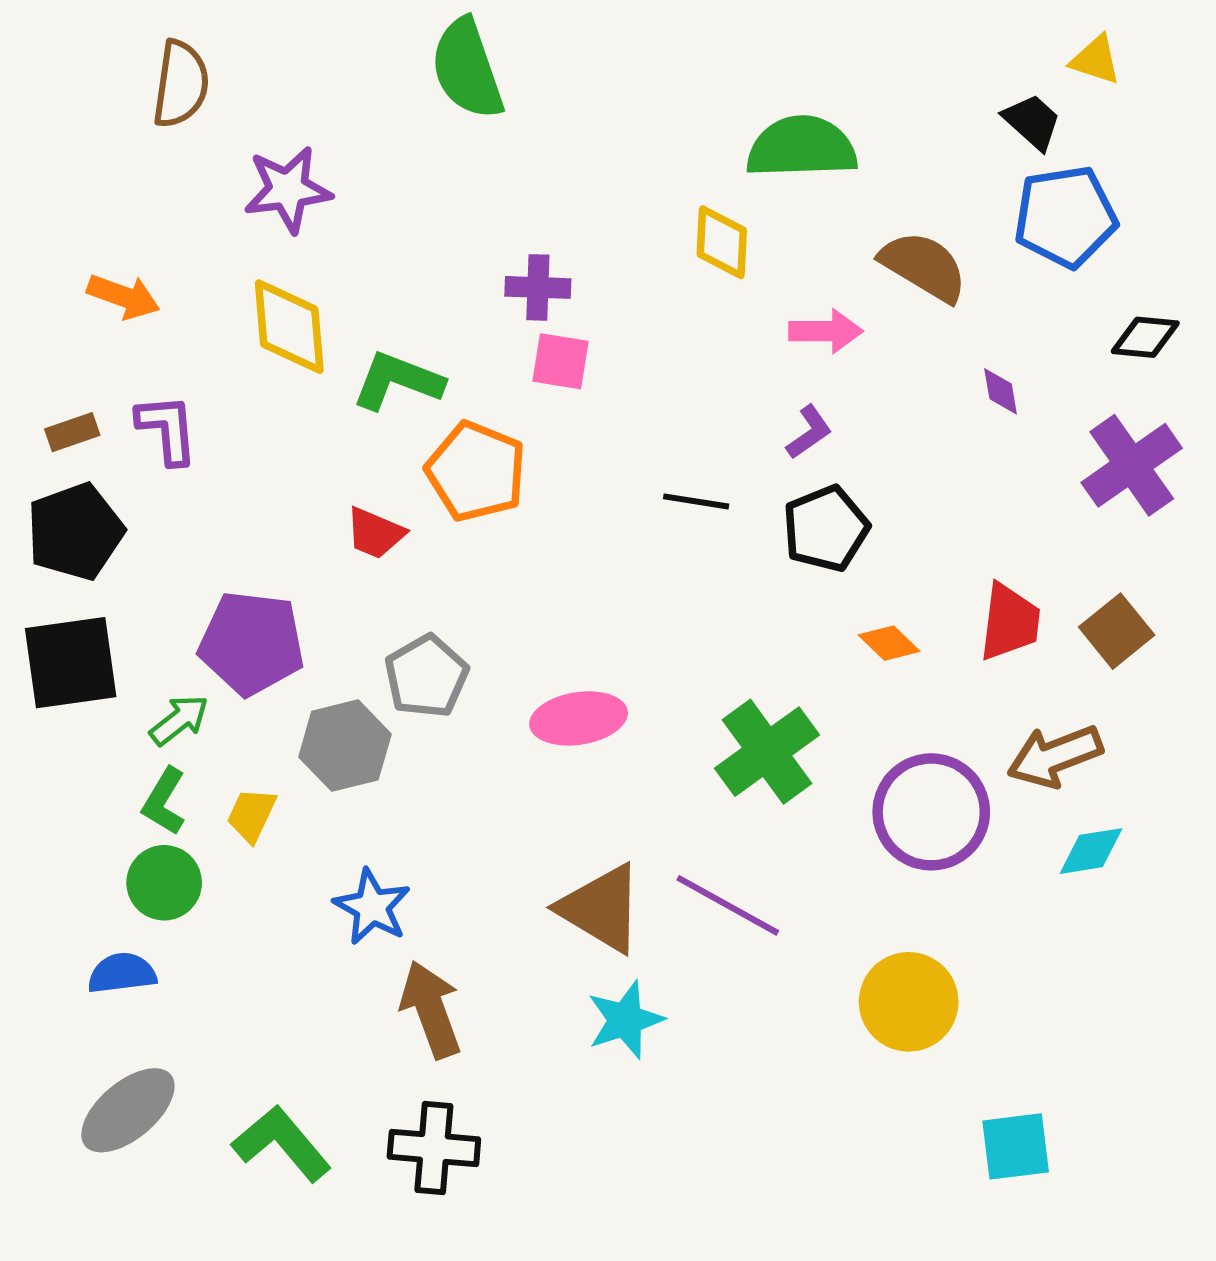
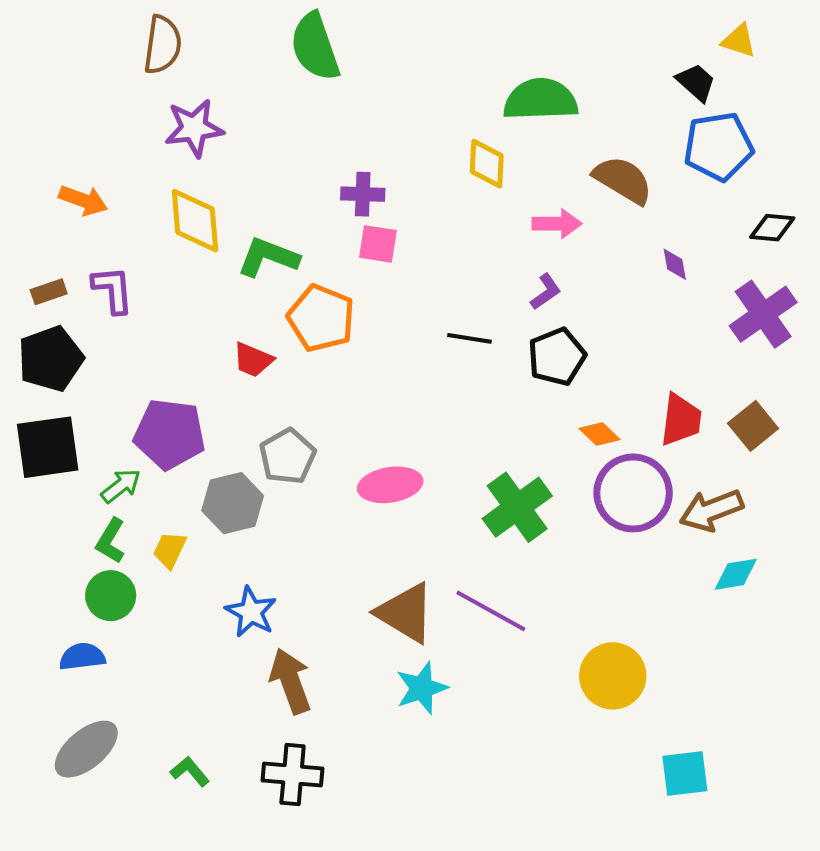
brown semicircle: (181, 84) -> (162, 45), moved
purple circle: (931, 812) -> (633, 493), moved
green L-shape: (282, 1143) -> (190, 771), size x0.6

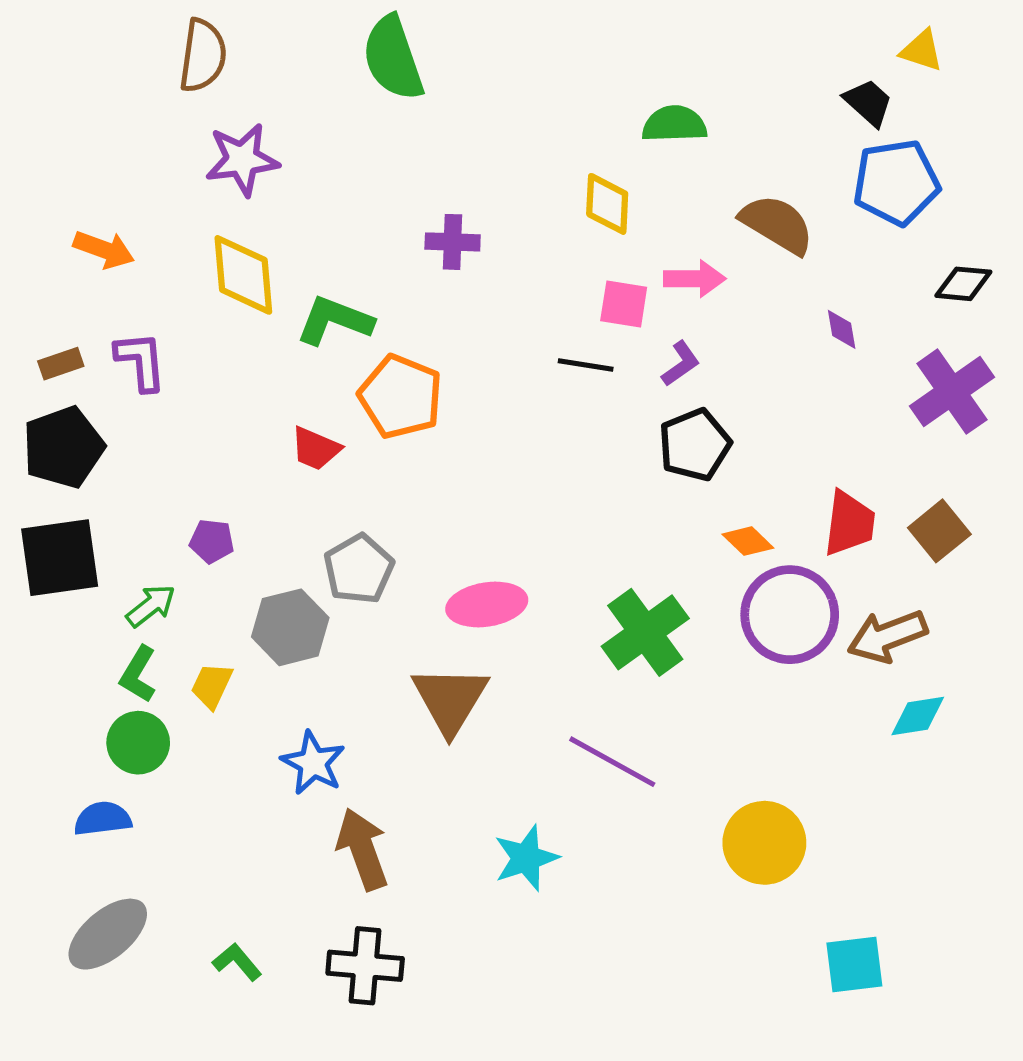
green semicircle: (541, 100) -> (674, 124), size x0.7
pink square: (378, 244) -> (624, 304), moved
black line: (469, 338) -> (586, 365), moved
purple pentagon: (170, 434) -> (212, 541), size x0.5
brown triangle: (405, 613) -> (450, 700), moved, turned 30

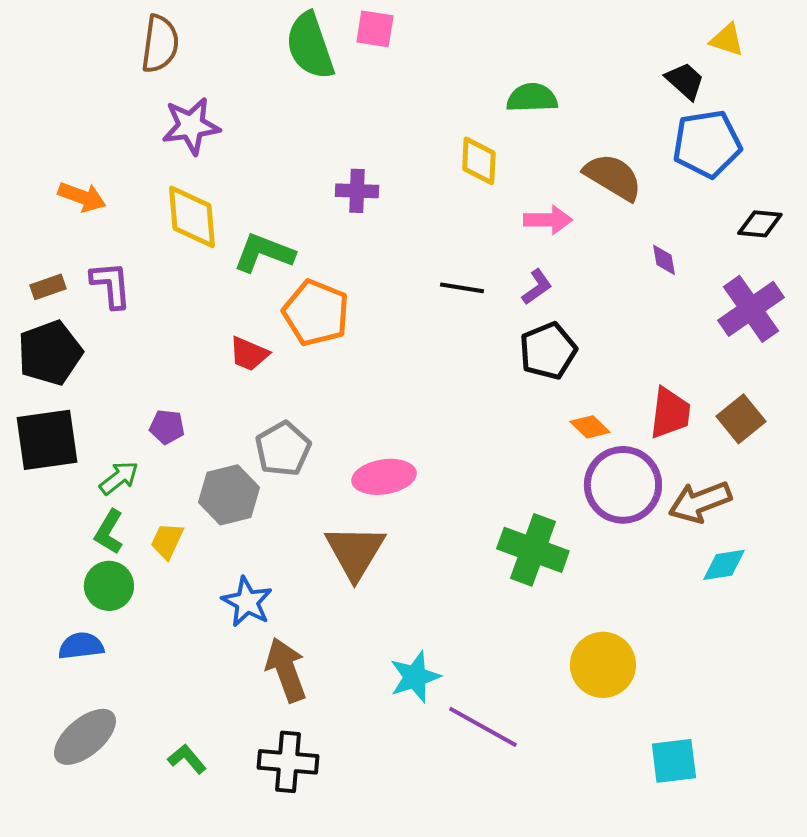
pink square: (624, 304) -> (375, 29), moved
green cross: (645, 632) -> (533, 550), moved, turned -34
purple line: (612, 762) -> (483, 727), moved

